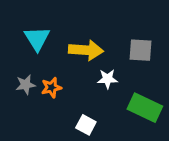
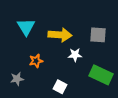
gray star: (26, 85) -> (17, 79), moved

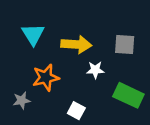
orange star: (36, 61) -> (46, 78), size x1.5

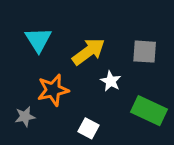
yellow arrow: (76, 44) -> (88, 52), turned -40
white star: (95, 70) -> (111, 81), turned 30

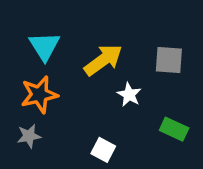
orange star: (53, 90) -> (39, 95), moved
green rectangle: (149, 111) -> (174, 129), size x0.7

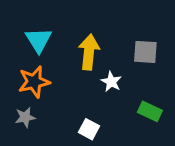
yellow arrow: (103, 60) -> (89, 52), turned -48

